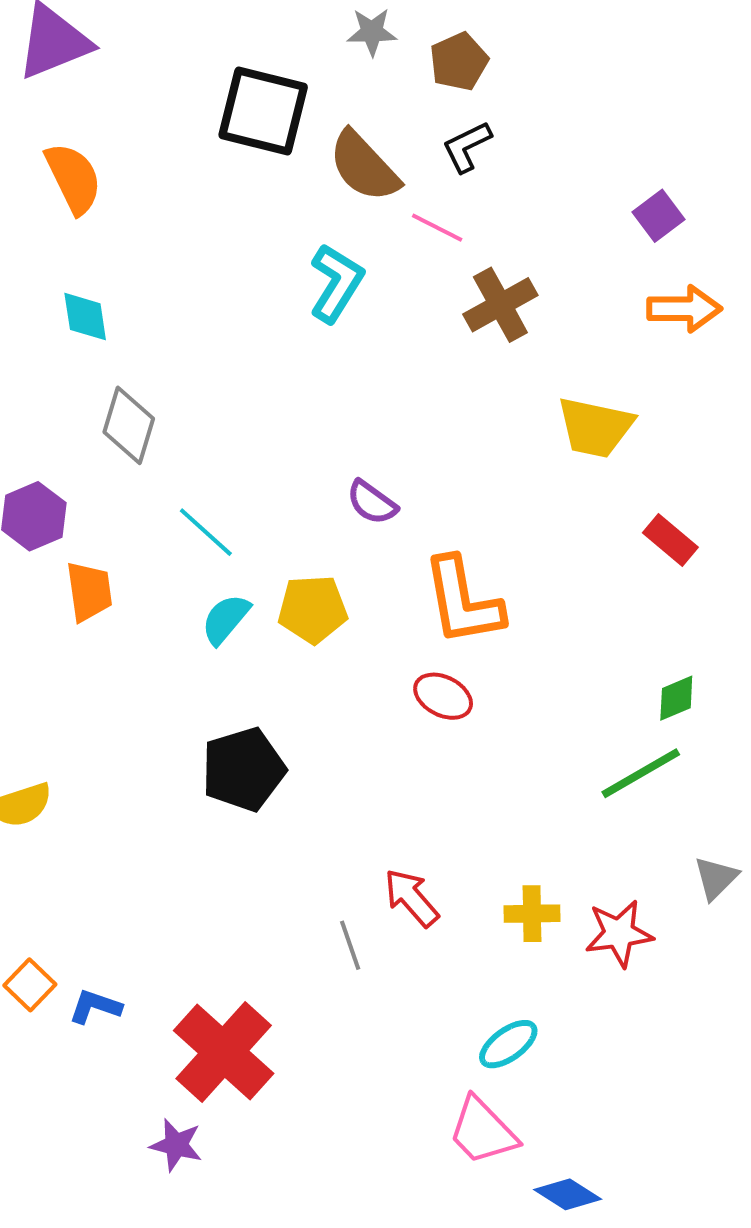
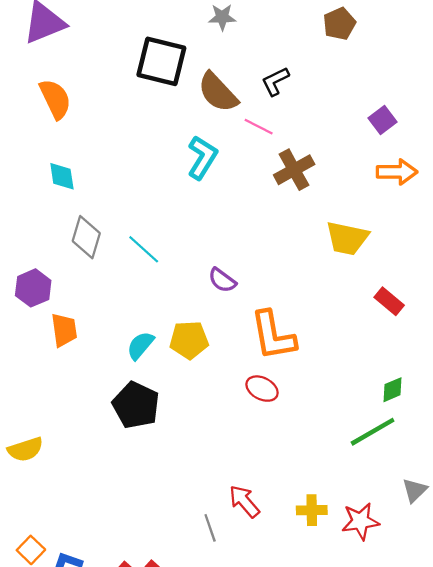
brown pentagon: (459, 62) -> (339, 24), moved
cyan line: (206, 532) -> (144, 249), moved
black pentagon: (243, 769) -> (136, 405), moved, turned -30

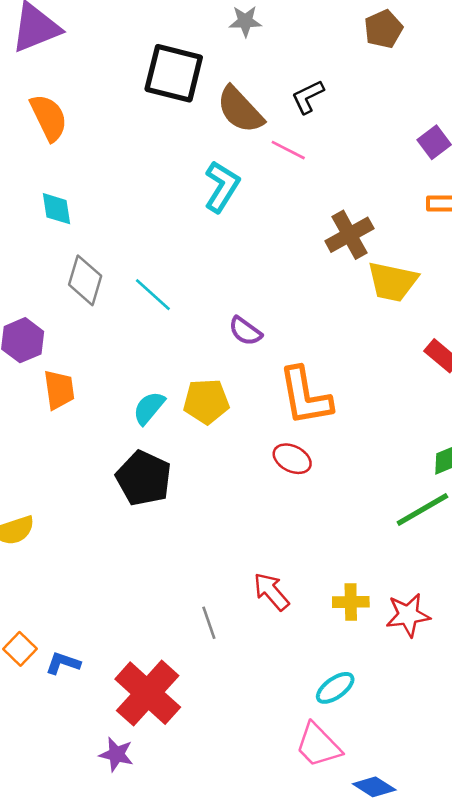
brown cross: (294, 170) -> (349, 235), moved
gray line: (210, 528) -> (209, 623), moved

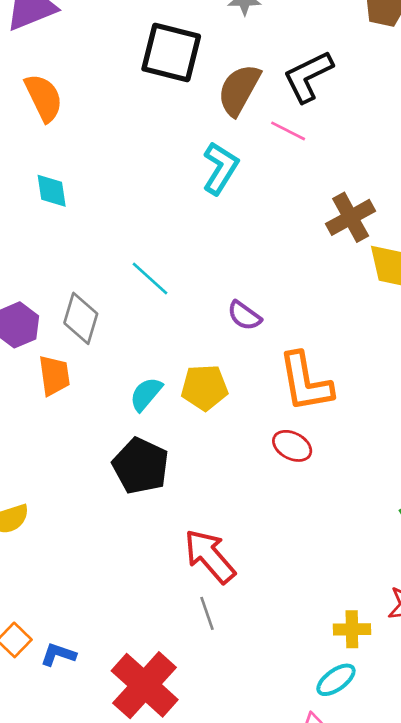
black L-shape: (308, 97) -> (308, 76), size x1.5
brown semicircle: (240, 110) -> (239, 90), turned 72
gray diamond: (85, 280) -> (81, 318), moved
red arrow: (271, 592) -> (210, 556), moved, size x1.4
yellow cross: (351, 602) -> (352, 629), moved

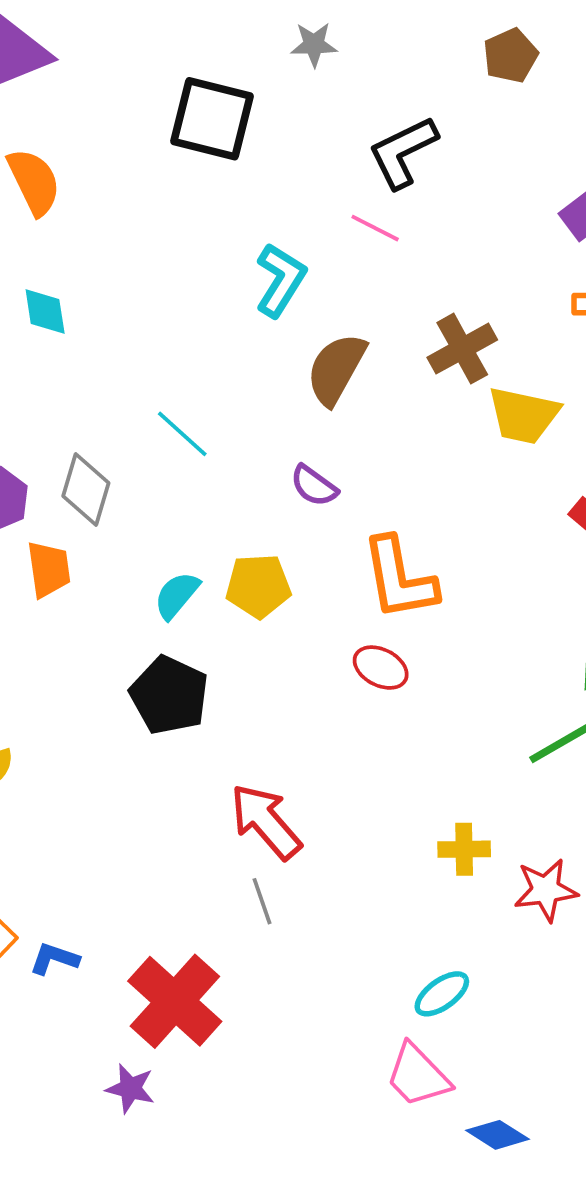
brown semicircle: (239, 90) -> (336, 369), moved
yellow cross: (352, 629) -> (464, 849), moved

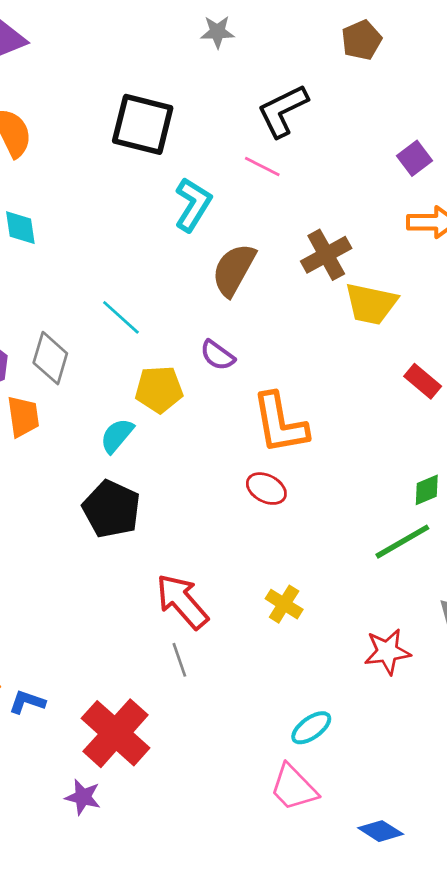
black square: (212, 119) -> (143, 124), moved
yellow pentagon: (258, 586) -> (159, 389), moved
yellow cross: (464, 849) -> (284, 604), moved, turned 33
blue diamond: (497, 1135) -> (381, 831), moved

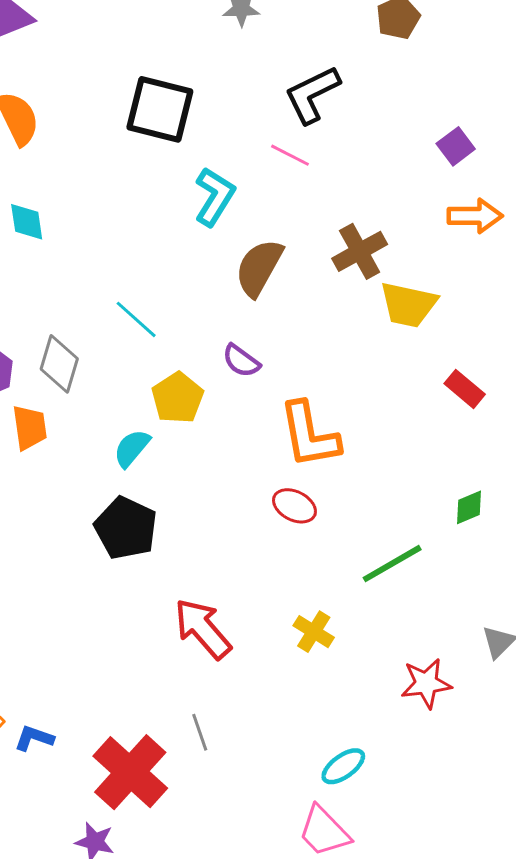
yellow pentagon: (159, 389) -> (178, 398), turned -30
green line: (402, 542) -> (392, 564), moved
gray line: (179, 660) -> (200, 732), moved

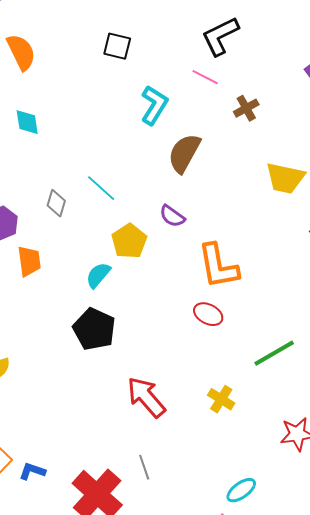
black square: (160, 109) -> (117, 46), size x0.6
brown cross: (360, 251) -> (246, 108), moved, size x0.7
gray diamond: (59, 364) -> (56, 203), moved, size x0.7

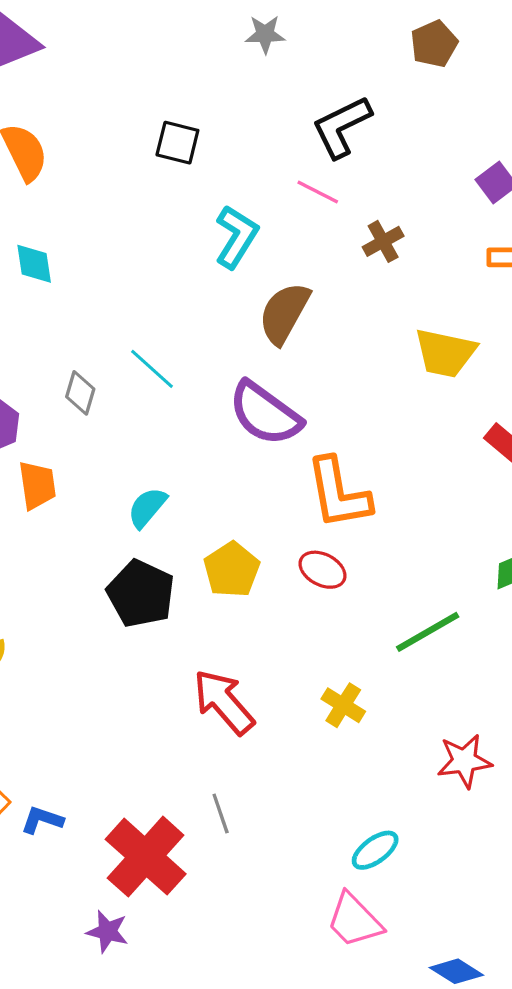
purple semicircle: (172, 216) -> (265, 414), size x1.8
yellow pentagon: (129, 241) -> (232, 570), moved

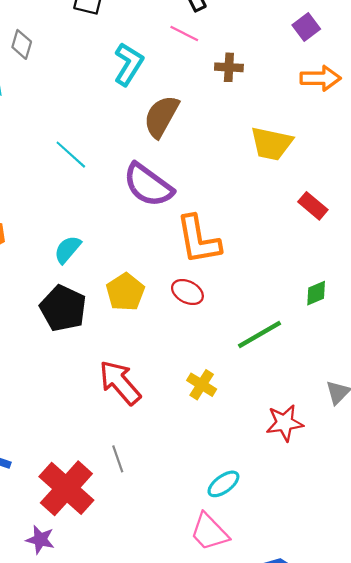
brown cross: (383, 241) -> (229, 67), turned 32
gray diamond: (80, 393) -> (22, 44), moved

